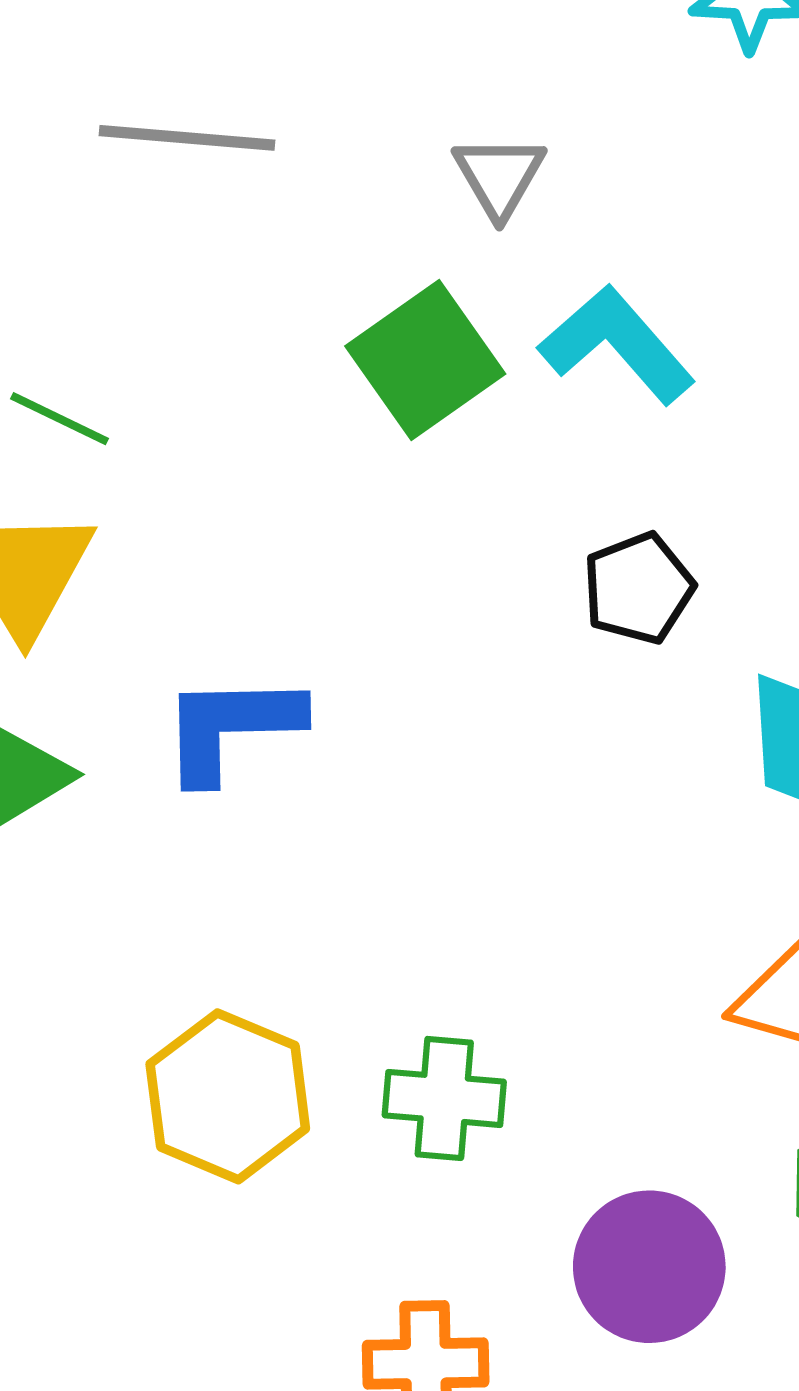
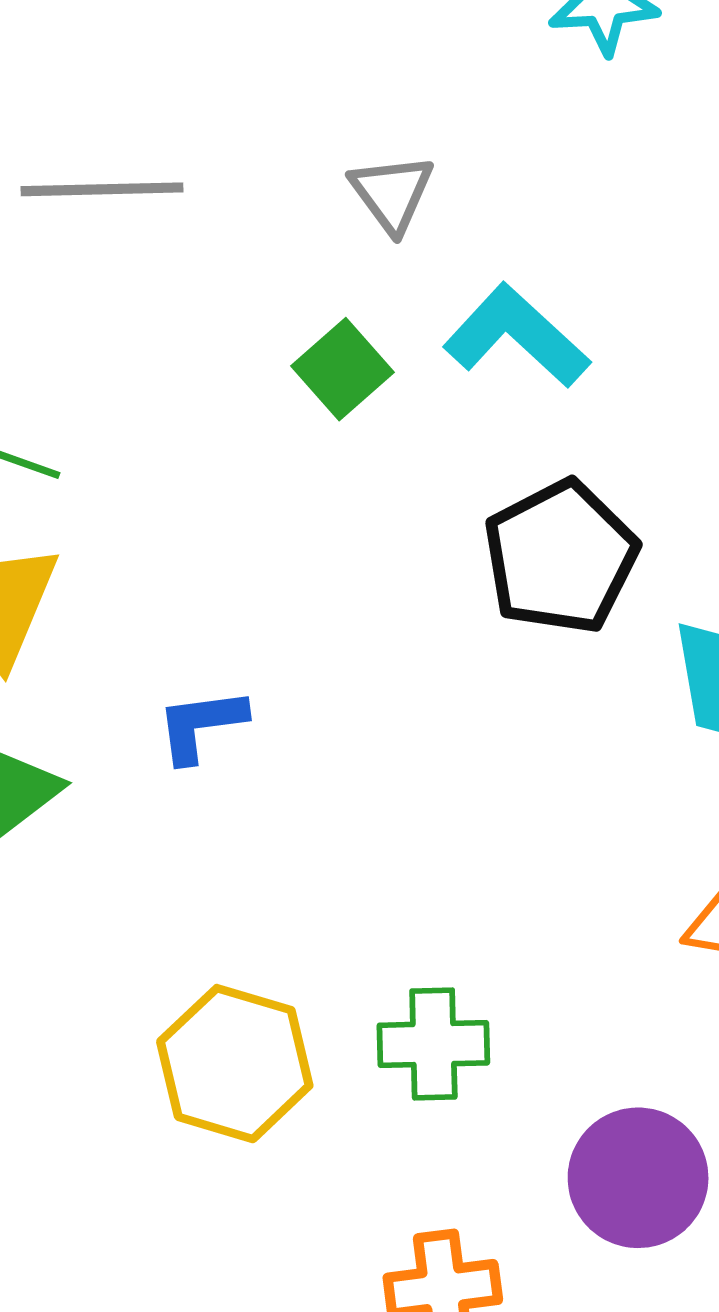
green square: (425, 360) -> (342, 369), size x0.7
black pentagon: (638, 588) -> (561, 557), size x1.5
blue L-shape: (231, 727) -> (201, 725), size x0.7

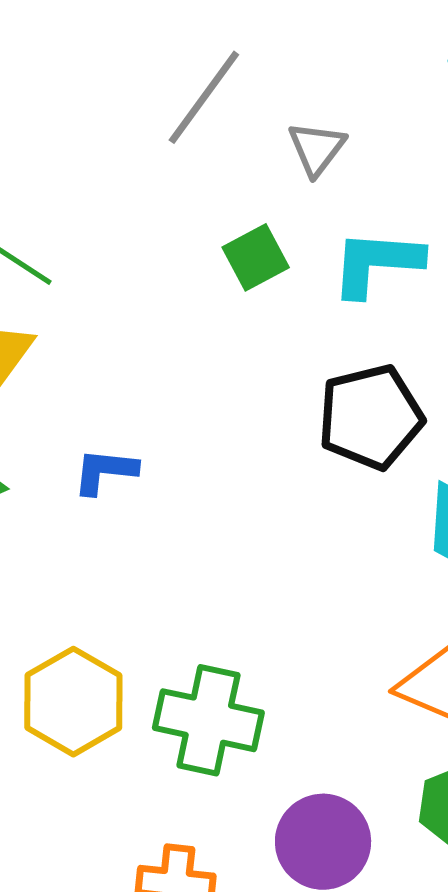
gray line: (102, 189) -> (204, 97), moved, turned -66
cyan L-shape: (516, 336) -> (377, 263), turned -52
green cross: (433, 1044) -> (208, 720), size x1.4

